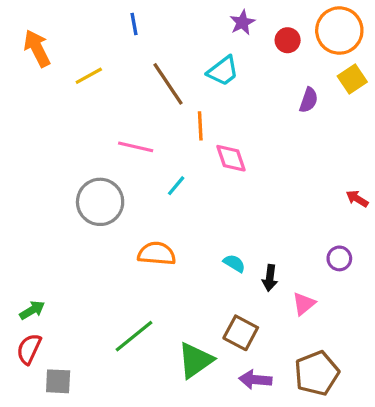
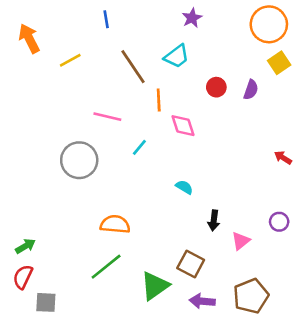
red circle: (288, 40) -> (216, 87), moved
purple semicircle: (309, 100) -> (251, 90), moved
orange semicircle: (157, 254) -> (115, 224), moved
purple circle: (339, 258) -> (279, 222), moved
cyan semicircle: (234, 263) -> (184, 187), moved

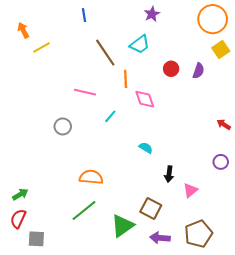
orange arrow: (29, 38) -> (23, 30), size x0.7
yellow line: (70, 60) -> (41, 47), moved
gray circle: (79, 160) -> (63, 126), size x0.6
purple circle: (279, 222) -> (221, 162), moved

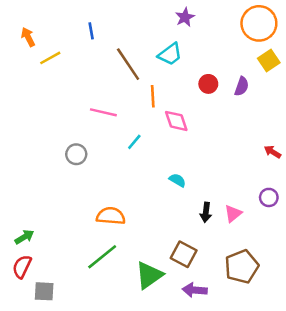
blue line: (84, 15) -> (91, 31), moved
pink triangle: (190, 190) -> (233, 214), moved
brown pentagon: (198, 234) -> (242, 267), moved

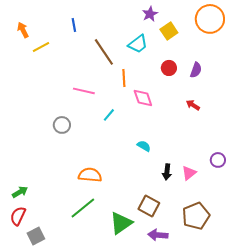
yellow square: (269, 60) -> (169, 31), moved
red arrow: (273, 152) -> (193, 105), moved
gray square: (44, 291) -> (36, 236), turned -30

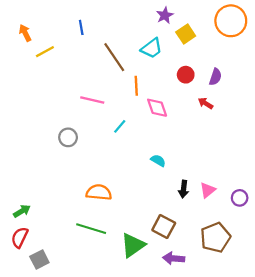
red arrow: (193, 105) -> (205, 103), moved
purple circle: (218, 160) -> (240, 198), moved
green line: (83, 208) -> (91, 229), turned 56

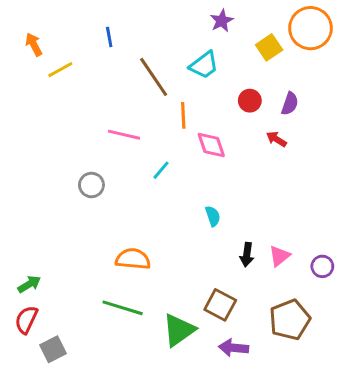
yellow square: (186, 34) -> (269, 47), moved
cyan semicircle: (158, 160) -> (213, 216), turned 40

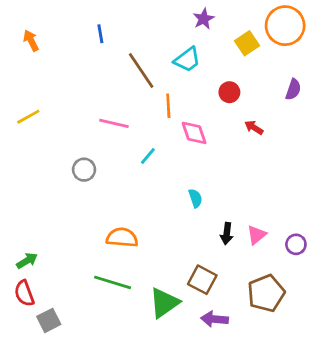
yellow line: (60, 70) -> (28, 117), moved
purple semicircle: (290, 104) -> (293, 89), moved
red semicircle: (26, 320) -> (24, 293), turned -45

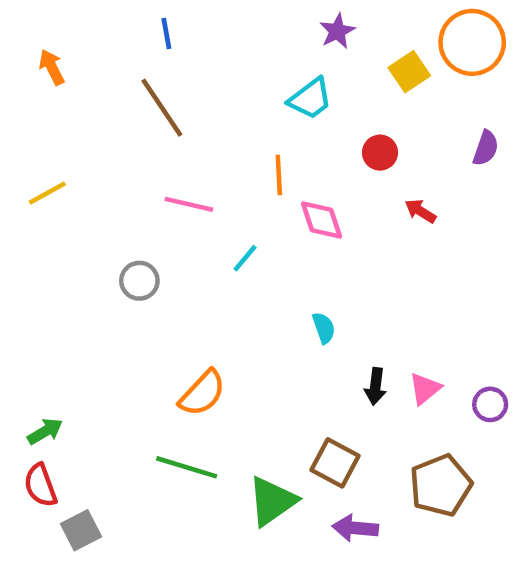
blue line: (100, 34) -> (166, 33), moved
brown line: (141, 70) -> (162, 108), moved
orange semicircle: (122, 238) -> (202, 393), turned 128

